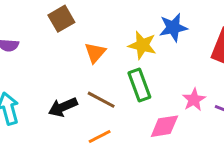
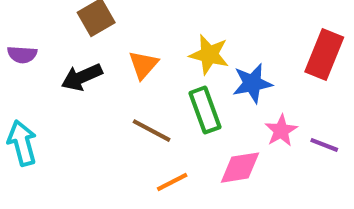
blue star: (173, 28) -> (252, 83), moved
black arrow: (63, 107) -> (82, 77), moved
orange line: (100, 137) -> (172, 182), moved

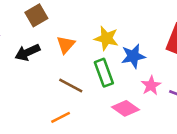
pink diamond: (240, 168) -> (126, 108), turned 44
orange line: (172, 182) -> (61, 117), moved

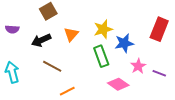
yellow star: (106, 38) -> (103, 29), turned -30
brown line: (71, 85) -> (52, 66), moved

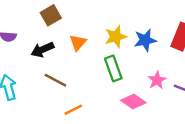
blue star: (124, 43) -> (145, 40), moved

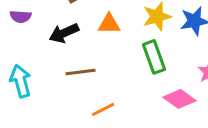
orange triangle: (78, 42) -> (109, 24), turned 48
brown line: (55, 80) -> (81, 72), turned -35

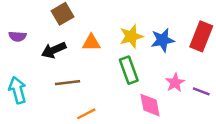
pink diamond: (179, 99) -> (150, 105), turned 44

